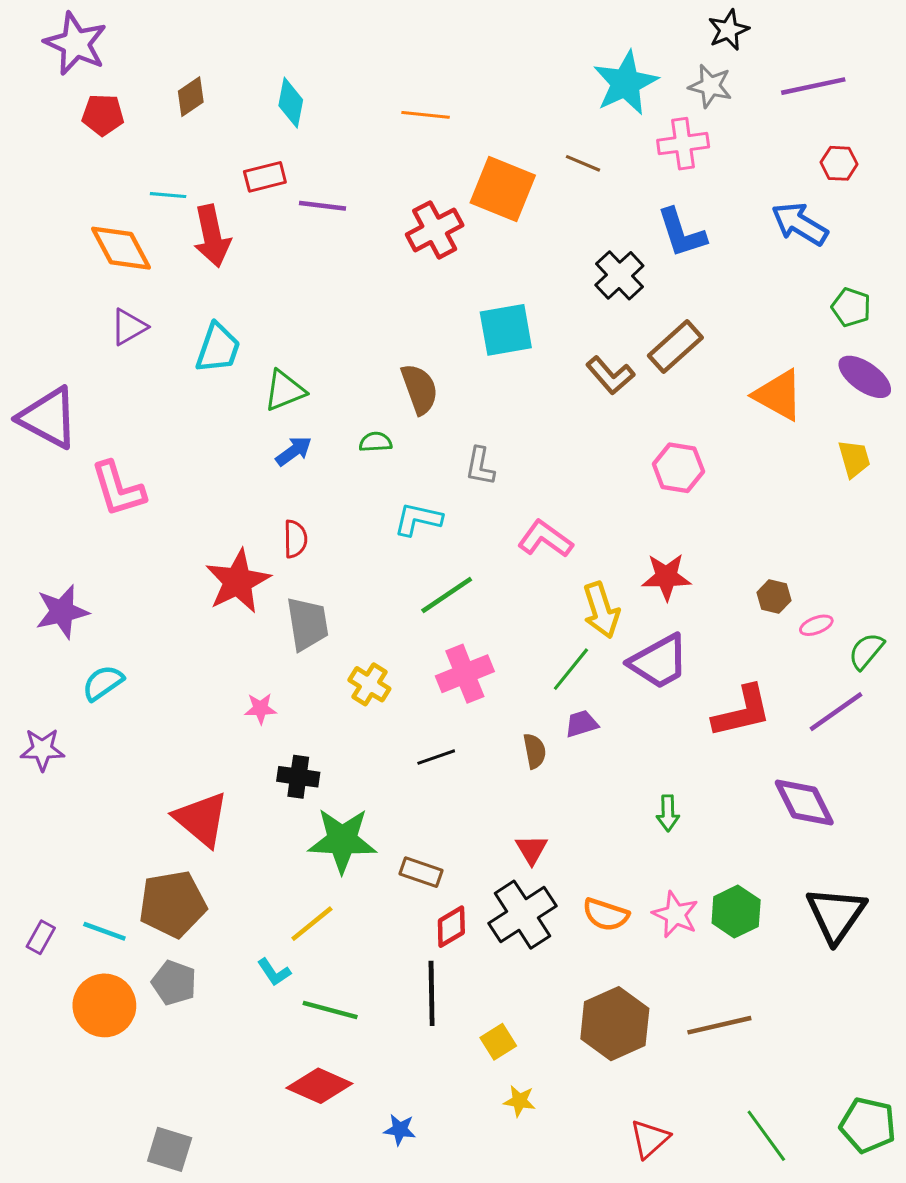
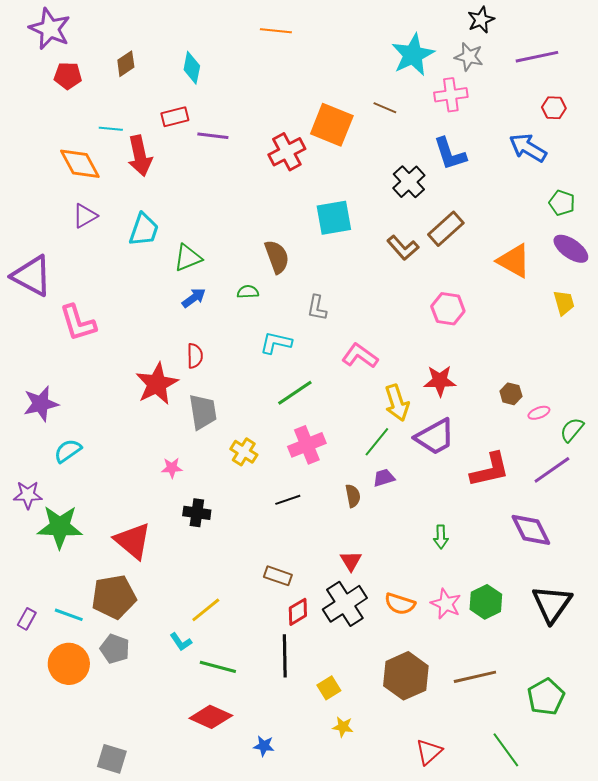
orange line: (426, 115) -> (276, 31), moved
green star: (342, 840) -> (60, 527), moved
green pentagon: (868, 1125) -> (546, 697), moved, turned 30

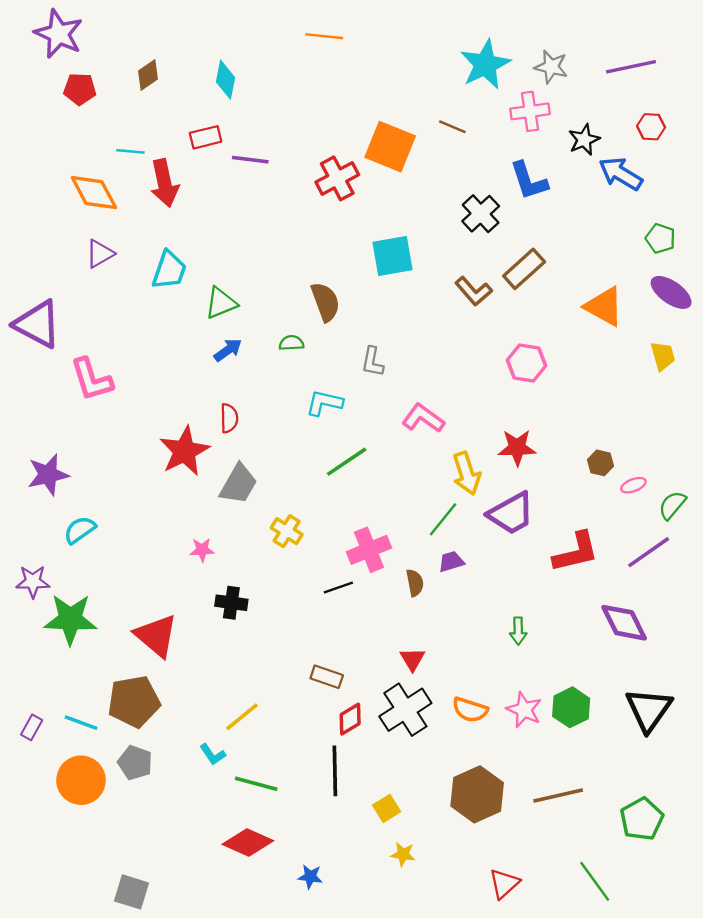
black star: (481, 20) -> (584, 140), moved
gray trapezoid: (203, 412) -> (238, 484), turned 39
pink cross: (307, 445) -> (369, 550), moved

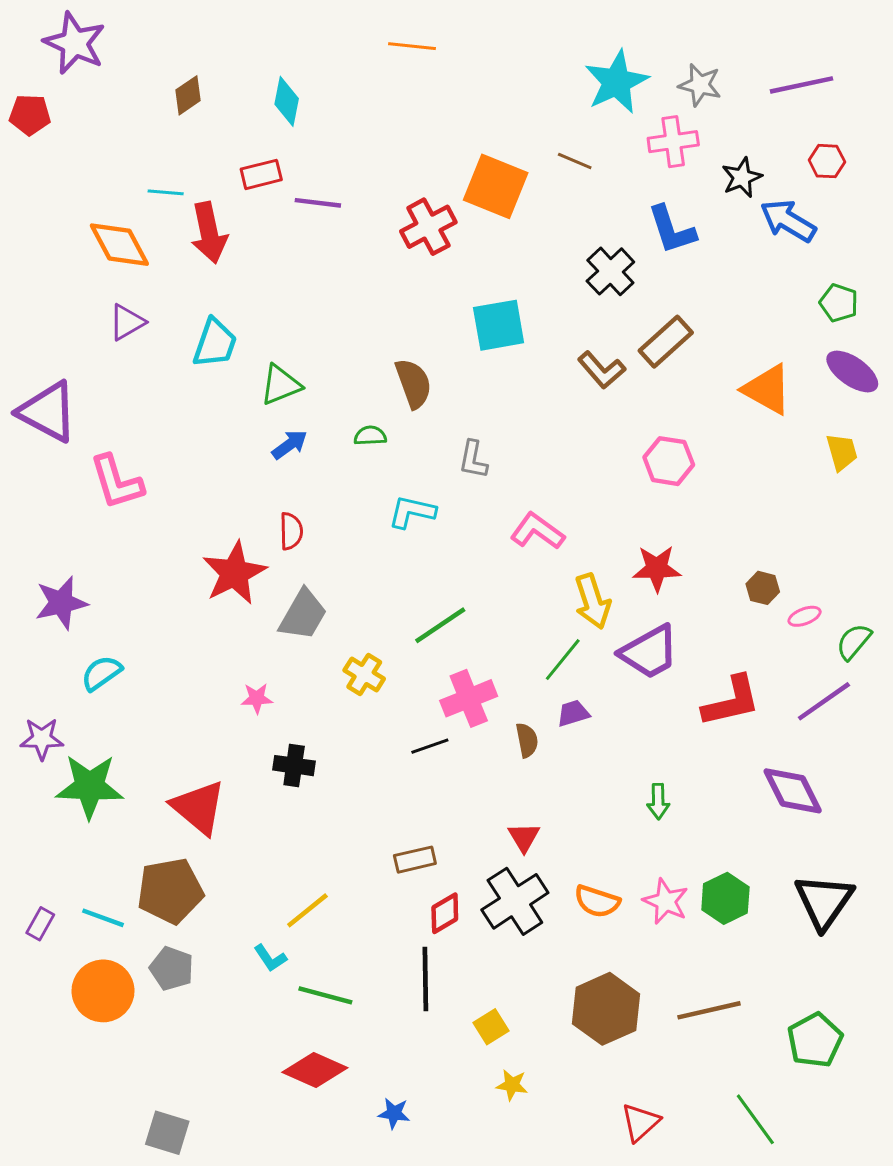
red pentagon: (80, 89) -> (30, 115), moved
green line: (347, 462) -> (440, 625), moved
brown rectangle: (327, 677) -> (415, 860), turned -32

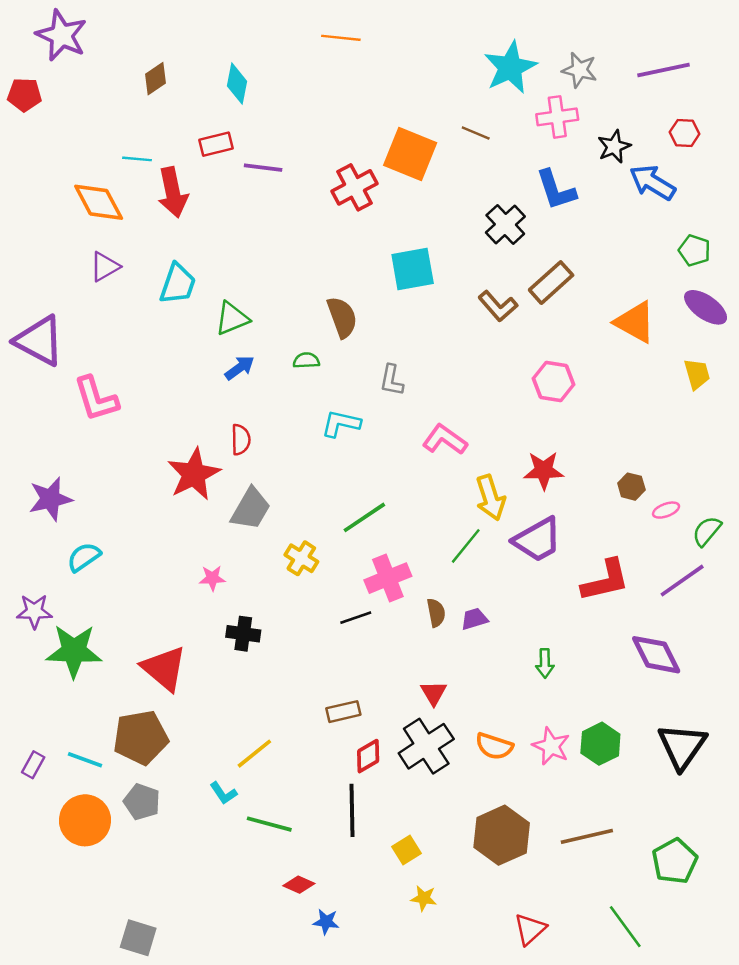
purple trapezoid: (573, 713) -> (474, 619), moved
red diamond: (315, 1070) -> (299, 885), moved, size x0.6

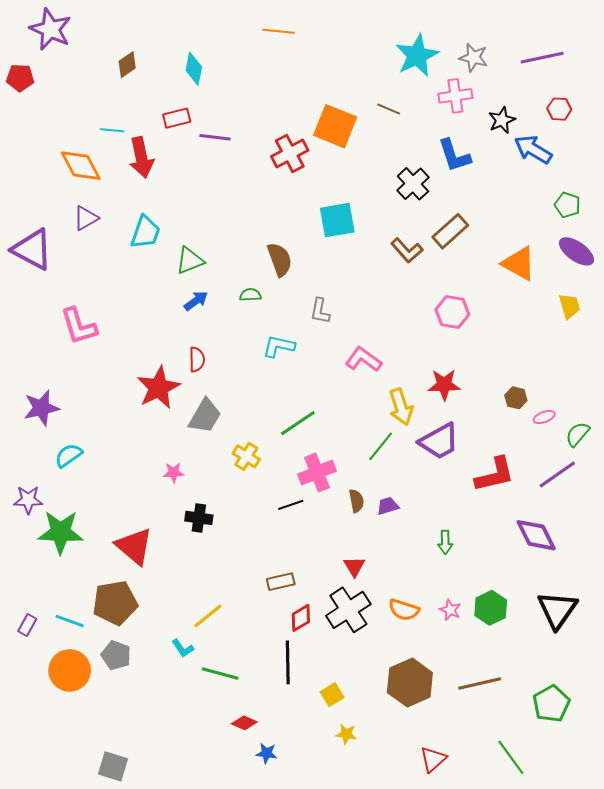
purple triangle: (39, 341) -> (32, 249), moved
pink star: (551, 746) -> (450, 610), size x0.7

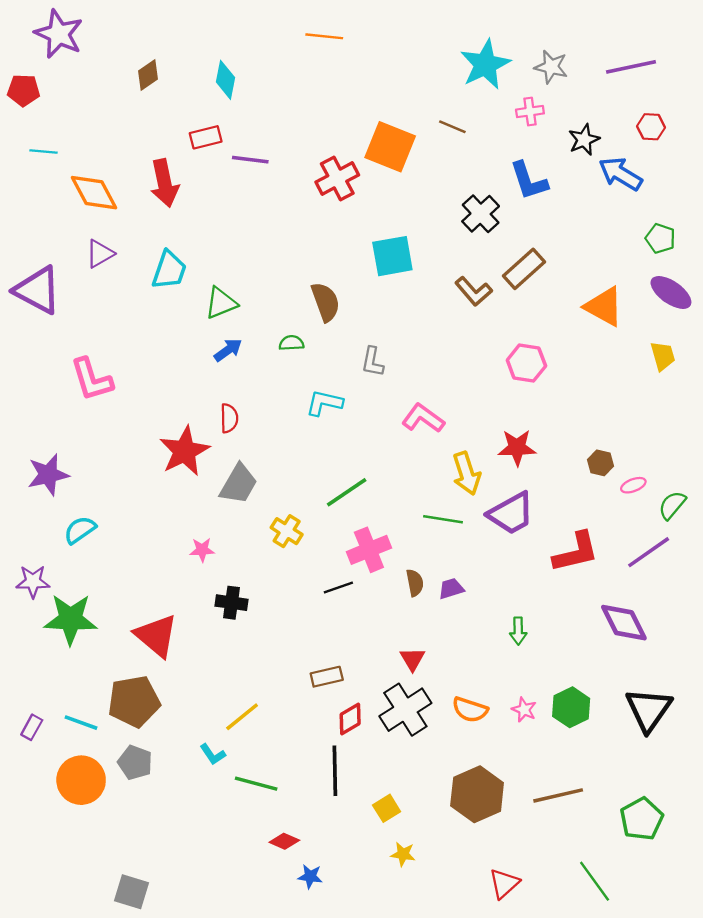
pink cross: (455, 96) -> (530, 112), size x0.7
cyan line: (112, 130) -> (43, 151), moved
green line: (381, 446) -> (443, 519), turned 60

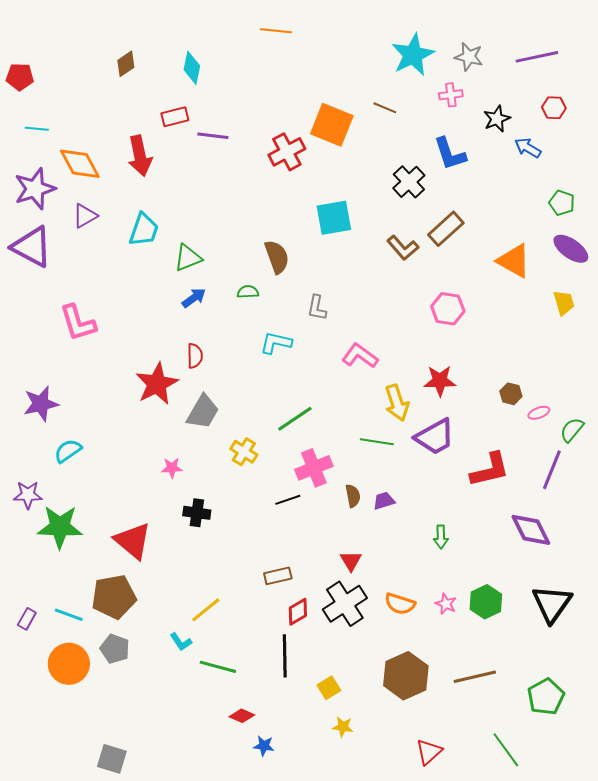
purple star: (59, 34) -> (35, 189), moved, turned 30
blue arrow: (620, 174) -> (528, 148), size x0.7
purple line: (649, 552) -> (552, 470), turned -33

